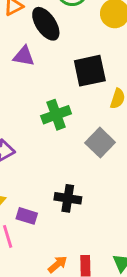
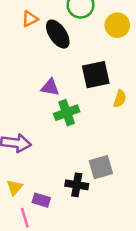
purple triangle: (24, 56) -> (50, 87), moved
gray square: (100, 143) -> (101, 167), moved, turned 30

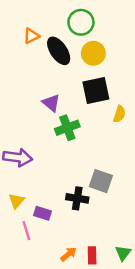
yellow circle: (117, 25) -> (93, 53), moved
purple triangle: (50, 87) -> (51, 103), turned 30
gray square: (101, 167) -> (101, 181), turned 35

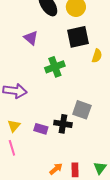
purple triangle: (51, 103) -> (31, 38), moved
purple rectangle: (43, 213) -> (41, 129), moved
pink line: (26, 231) -> (12, 148), moved

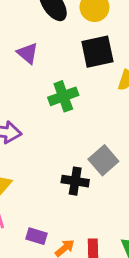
gray square: (82, 110) -> (103, 160), turned 30
purple rectangle: (41, 129) -> (37, 236), moved

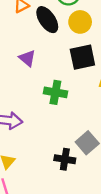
green cross: (63, 96) -> (55, 92), turned 30

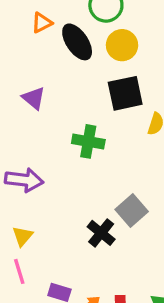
purple triangle: (27, 58) -> (34, 98), moved
black cross: (65, 159) -> (101, 233), turned 30

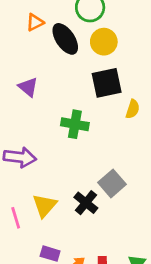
yellow triangle: (22, 236) -> (45, 205), moved, size x1.4
pink line: (19, 271) -> (16, 218), moved

